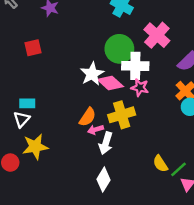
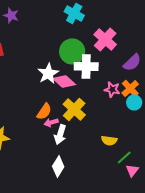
pink star: (140, 87) -> (112, 89), moved
yellow cross: (122, 115) -> (74, 109), turned -30
yellow semicircle: (160, 164) -> (109, 140), moved, turned -49

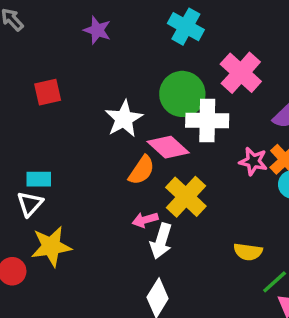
purple star: (11, 15) -> (97, 30), moved
white star: (48, 73) -> (124, 119), moved
orange semicircle: (44, 111) -> (142, 170), moved

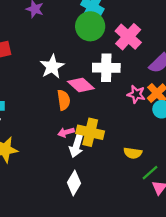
green circle: (182, 94) -> (90, 26), moved
orange semicircle: (142, 170) -> (64, 100), turned -42
yellow cross: (186, 197) -> (90, 132), moved, turned -30

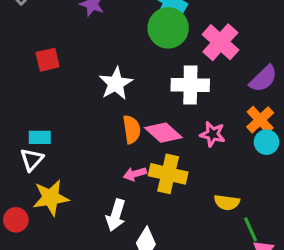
pink diamond: (81, 85) -> (163, 133), moved
pink star: (136, 94) -> (213, 134), moved
white arrow: (76, 146) -> (116, 215), moved
green line: (150, 173) -> (251, 229), turned -72

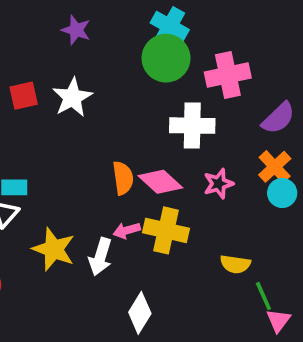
pink cross: (220, 42) -> (228, 75), turned 36
white star: (116, 83) -> (72, 97), moved
pink star: (213, 134) -> (218, 184), turned -30
yellow star: (51, 198) -> (54, 249), moved, turned 30
white arrow: (116, 215) -> (100, 257), moved

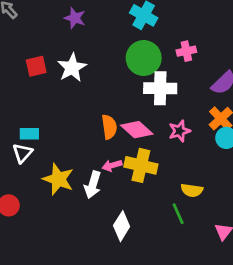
green circle: (166, 58) -> (144, 58), moved
pink cross: (228, 75) -> (186, 51), size x0.6
green line: (263, 296) -> (178, 214), moved

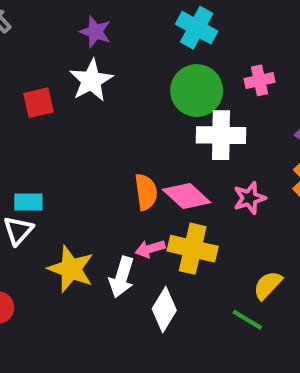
white star: (72, 68) -> (91, 80), moved
yellow semicircle: (192, 190) -> (268, 285), turned 125
green line: (178, 214) -> (247, 320), turned -35
white diamond: (122, 226) -> (164, 310), moved

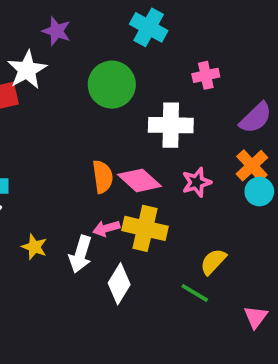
white star: (91, 80) -> (27, 70), moved
green circle: (197, 91) -> (112, 85), moved
yellow star: (71, 269) -> (34, 247), size x0.6

